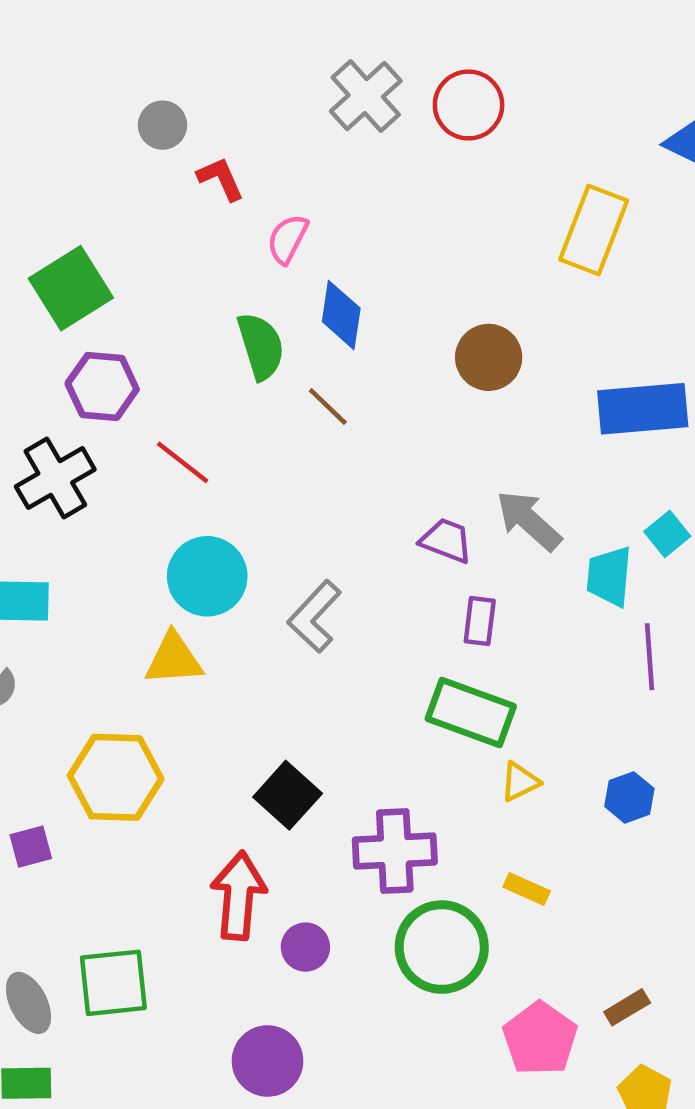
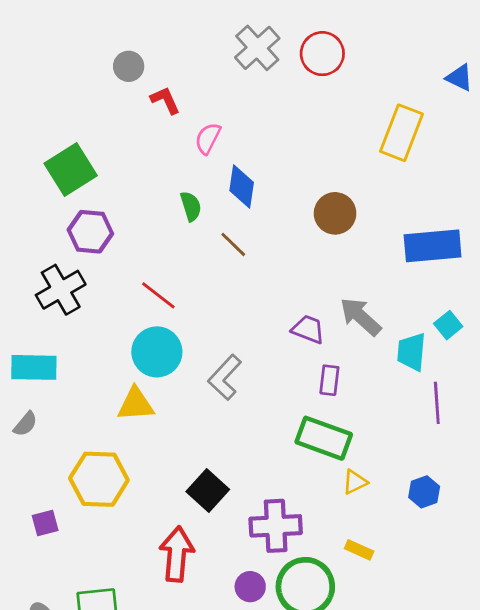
green semicircle: (261, 346) -> (191, 206), size x0.7
red line: (183, 462) -> (158, 295), moved
purple circle: (305, 947) -> (250, 587), moved

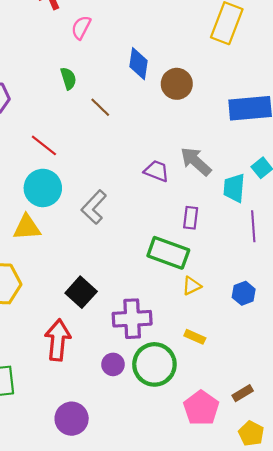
blue diamond: (242, 186) -> (138, 64), moved
purple rectangle: (329, 380) -> (191, 218), moved

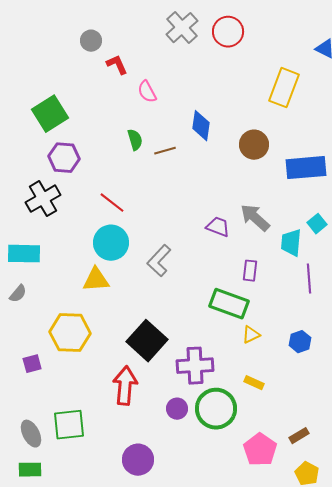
pink semicircle: (81, 27) -> (147, 92), turned -55
brown circle: (177, 84) -> (254, 145), moved
brown line: (100, 107) -> (165, 151), moved, turned -60
black square: (81, 292) -> (147, 341), size x1.4

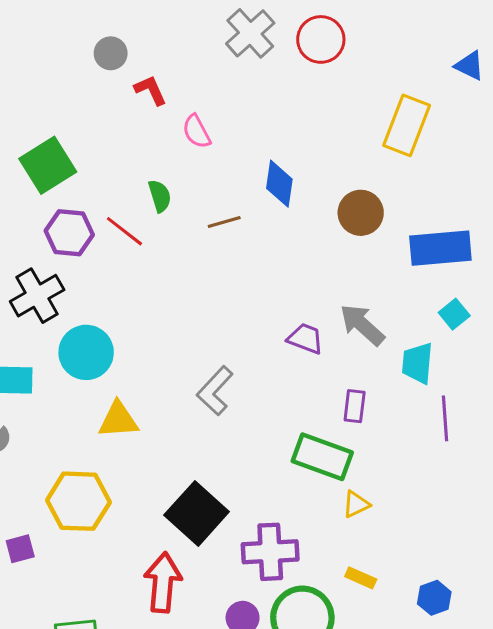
green semicircle: (135, 140) -> (160, 196), moved
red line: (112, 203) -> (124, 231), moved
cyan square: (317, 224) -> (454, 314), moved
cyan circle: (111, 243) -> (86, 352), moved
blue hexagon: (300, 342) -> (434, 598), moved

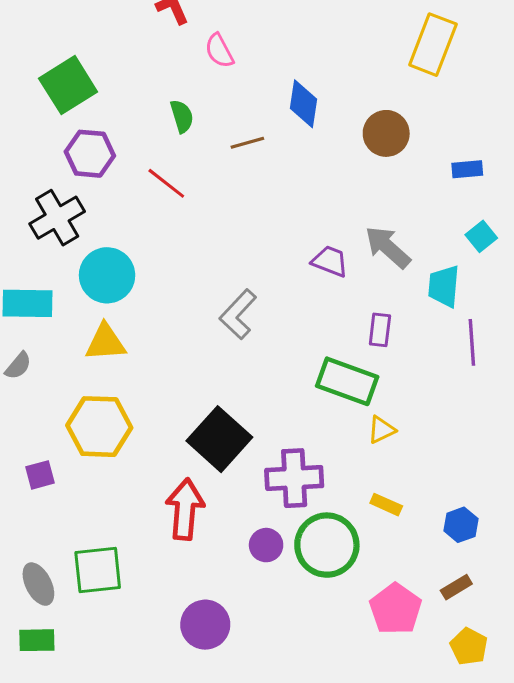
red line: (124, 231) -> (166, 183), moved
blue rectangle: (440, 248) -> (467, 169), size x0.5
yellow triangle: (118, 420) -> (105, 342), moved

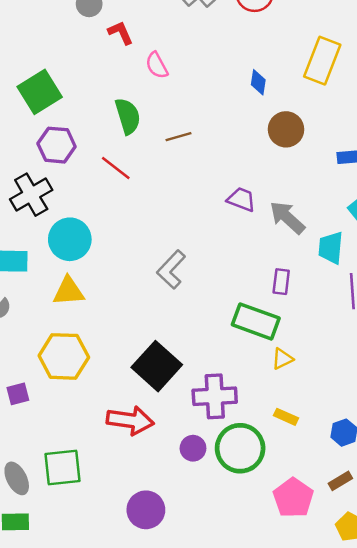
blue diamond: (303, 104) -> (258, 82), moved, size x0.7
green semicircle: (182, 116) -> (128, 116), size x1.4
purple trapezoid: (330, 261) -> (241, 199), moved
red arrow: (185, 509) -> (130, 420), turned 93

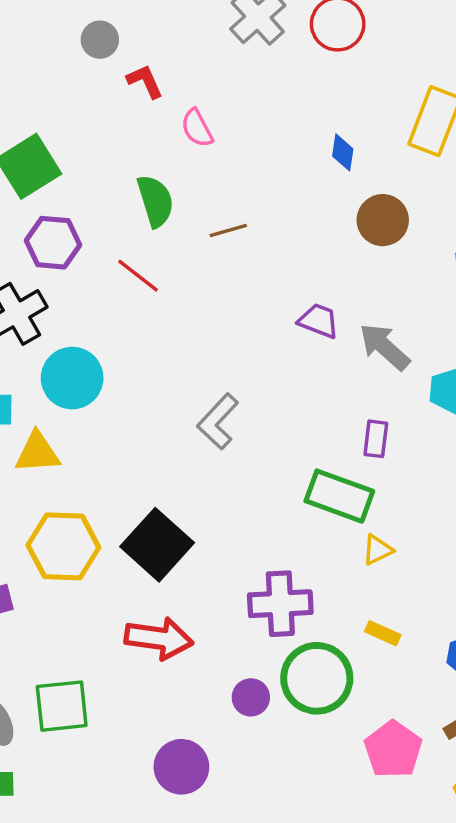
yellow triangle: (69, 291) -> (37, 453), moved
black square: (157, 366) -> (157, 545), moved
purple circle: (193, 448) -> (251, 697), moved

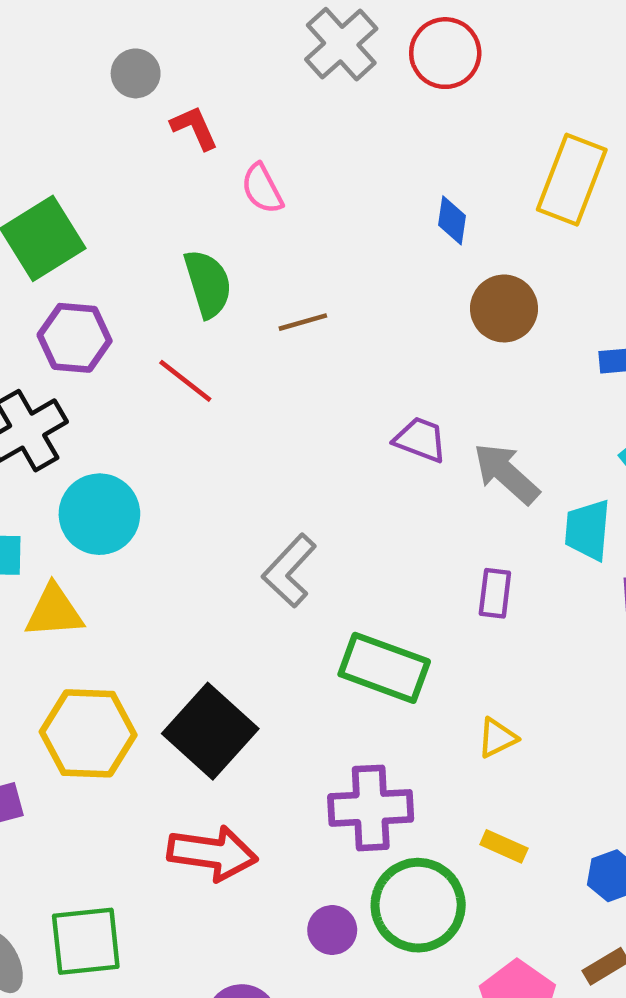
green rectangle: (339, 496) -> (384, 668), moved

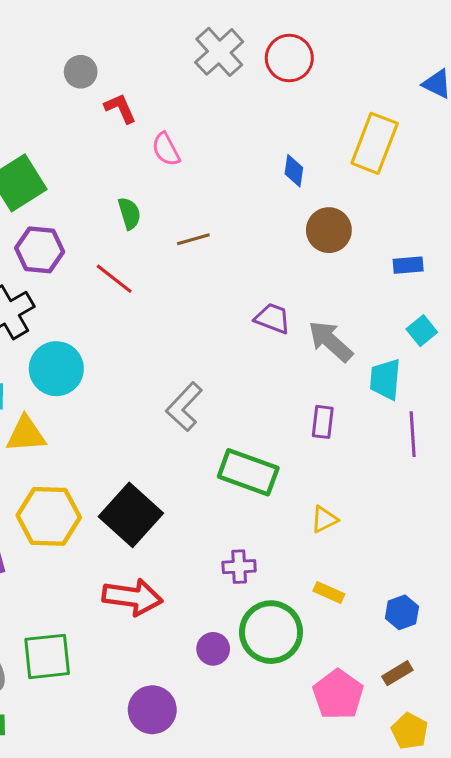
green semicircle: (208, 284) -> (129, 213), size x0.7
purple cross: (371, 808) -> (239, 567), size x0.6

